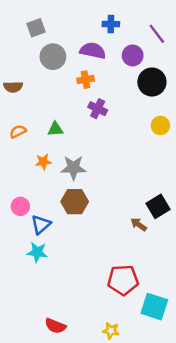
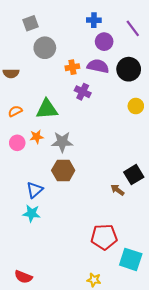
purple semicircle: (93, 51) -> (98, 66), moved
purple circle: (133, 55) -> (104, 42), moved
green triangle: (55, 129) -> (47, 109), size x1.6
pink circle: (20, 206) -> (17, 143), moved
red semicircle: (55, 326) -> (23, 277), moved

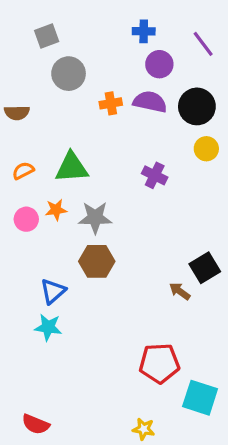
purple cross: (83, 92) -> (155, 175), moved
yellow circle: (136, 106) -> (206, 149), moved

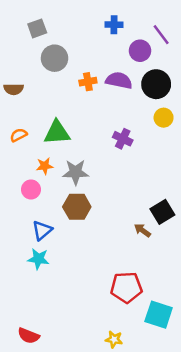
purple circle: (159, 64) -> (140, 51), moved
pink circle: (26, 219) -> (31, 189), moved

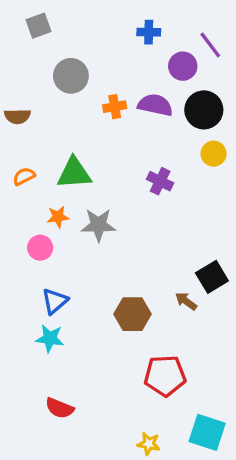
gray square: (37, 28) -> (39, 26), moved
brown hexagon: (77, 207) -> (133, 314), moved
cyan square: (159, 315) -> (207, 432), moved
red semicircle: (28, 336) -> (60, 408), moved

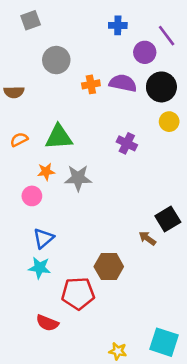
brown hexagon: (133, 314) -> (109, 267), moved
red pentagon: (165, 376) -> (78, 293), moved

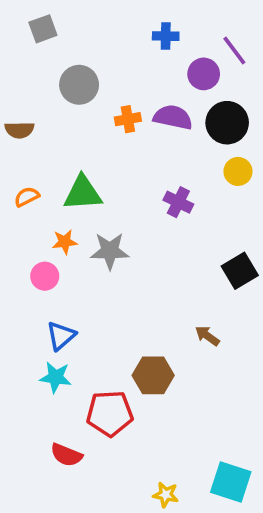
black square: (168, 219) -> (240, 271), moved

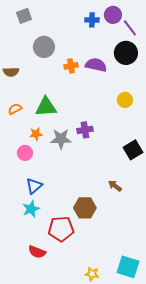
purple circle: (204, 74) -> (113, 15), moved
black circle: (227, 123) -> (126, 53), moved
yellow circle: (238, 171) -> (125, 100), moved
purple cross: (178, 202) -> (85, 130), moved, turned -35
cyan star: (56, 377) -> (31, 209), turned -30

